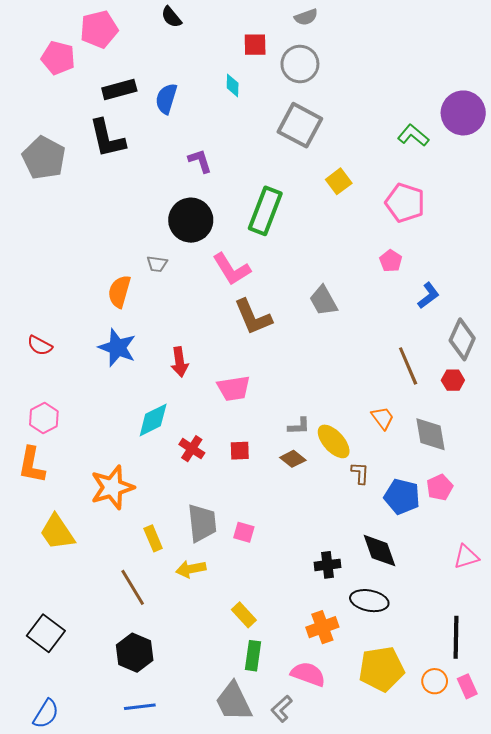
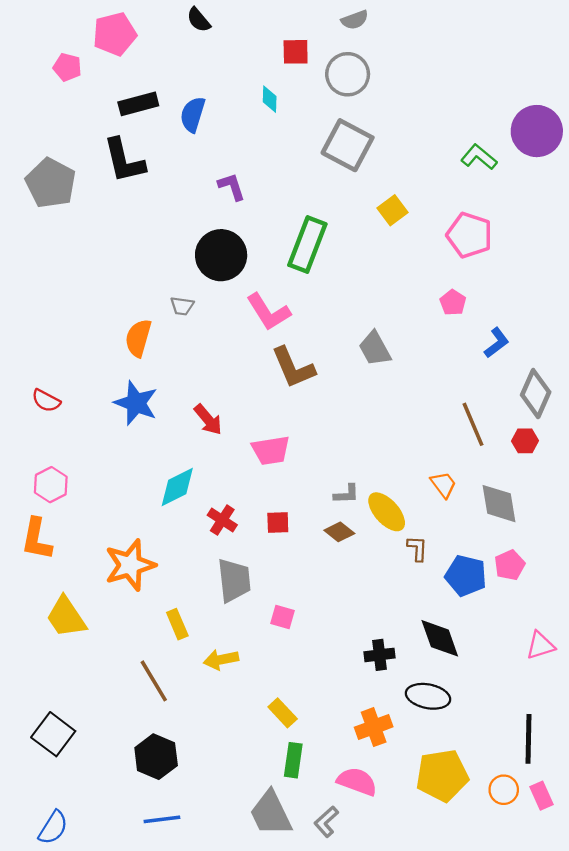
pink pentagon: (58, 58) -> (67, 67), size x0.7
red arrow: (180, 362) -> (208, 420), turned -32
gray trapezoid: (202, 523) -> (234, 580), moved

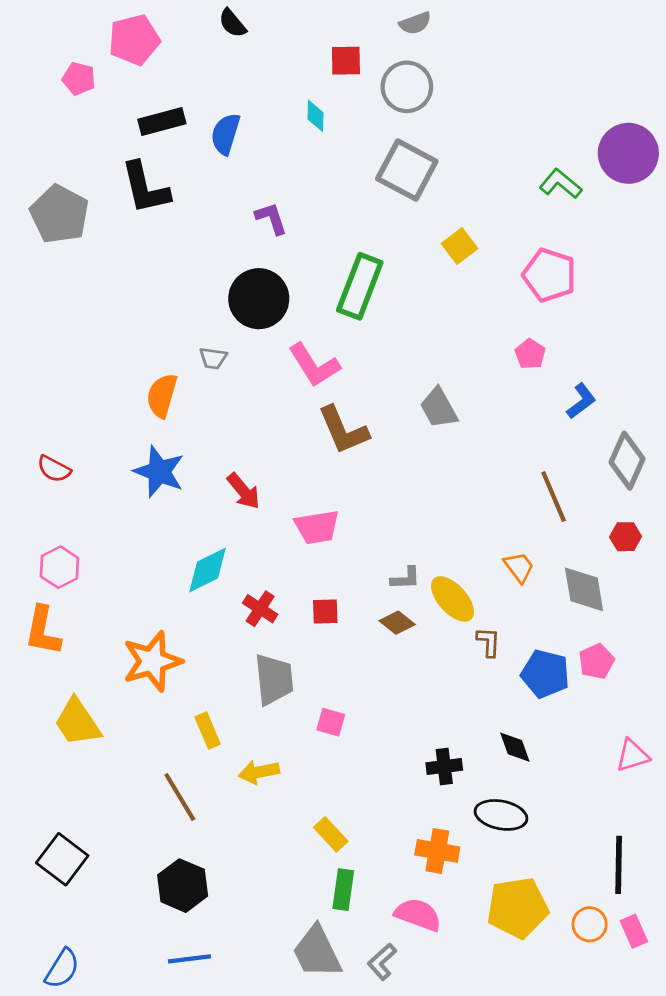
red hexagon: (525, 441) -> (626, 537), moved
black diamond: (440, 638) -> (515, 747), size x0.7
orange cross: (374, 727) -> (437, 851), turned 30

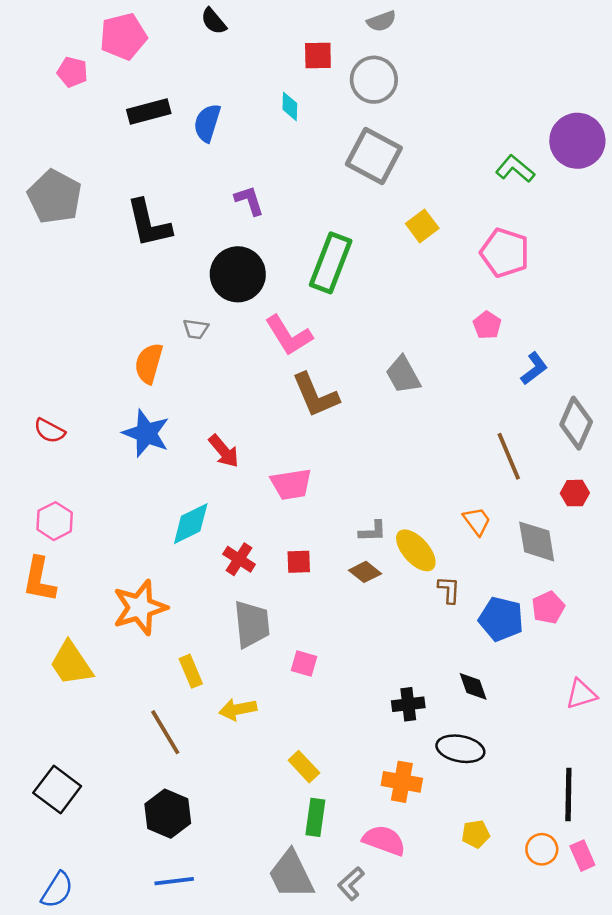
black L-shape: (145, 188) -> (149, 223), moved
yellow pentagon: (518, 908) -> (476, 834), size x0.5

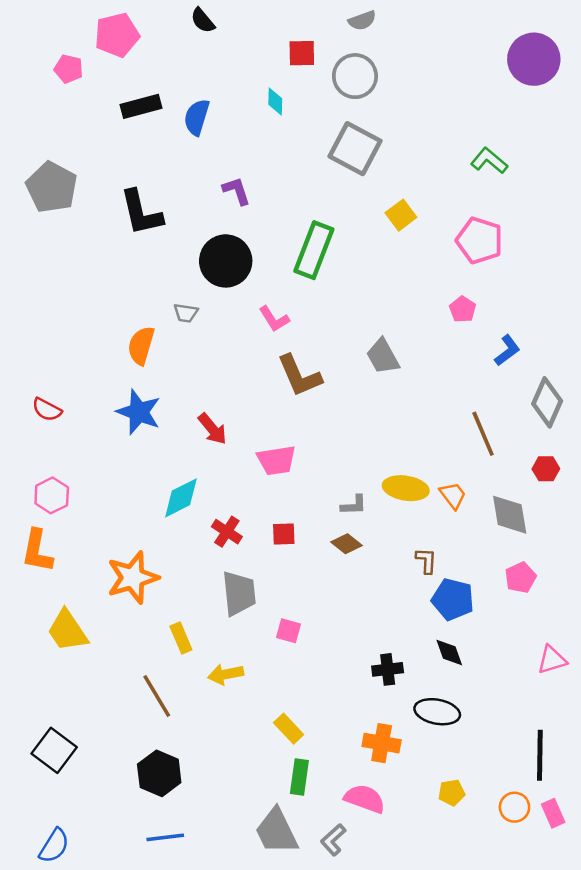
purple circle: (577, 141) -> (534, 59), moved
pink L-shape: (289, 335) -> (274, 319), size x0.7
yellow ellipse: (416, 550) -> (406, 488), moved, turned -39
blue pentagon: (501, 619) -> (453, 599), moved

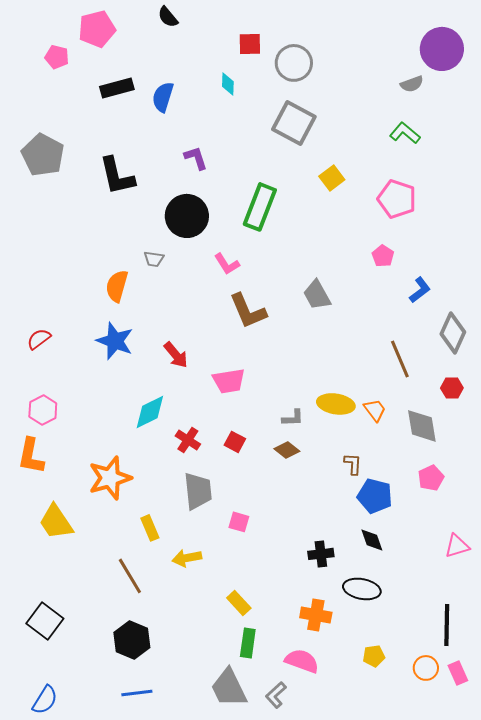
gray semicircle: (362, 20) -> (412, 84), moved
red semicircle: (47, 410) -> (39, 339), turned 115
red square: (284, 534) -> (235, 442), turned 30

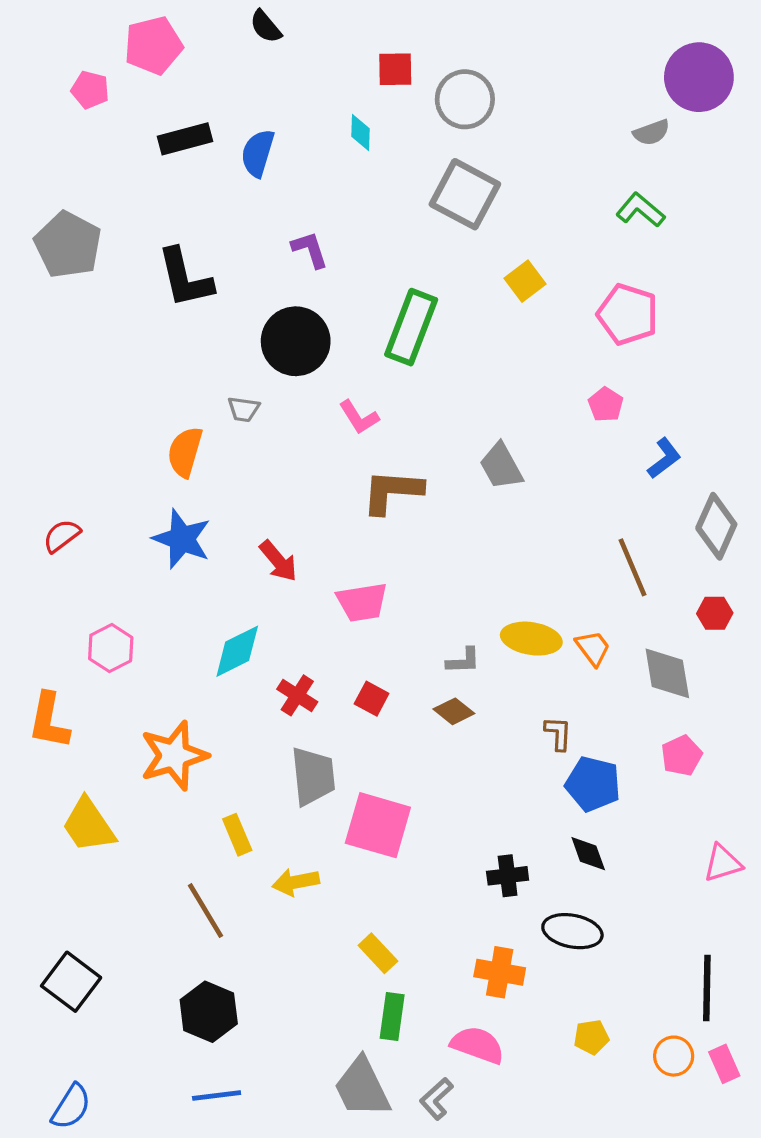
brown L-shape: (248, 311) -> (392, 491), turned 117
pink hexagon: (43, 410) -> (111, 648), moved
pink square: (239, 522) -> (378, 825), size x2.0

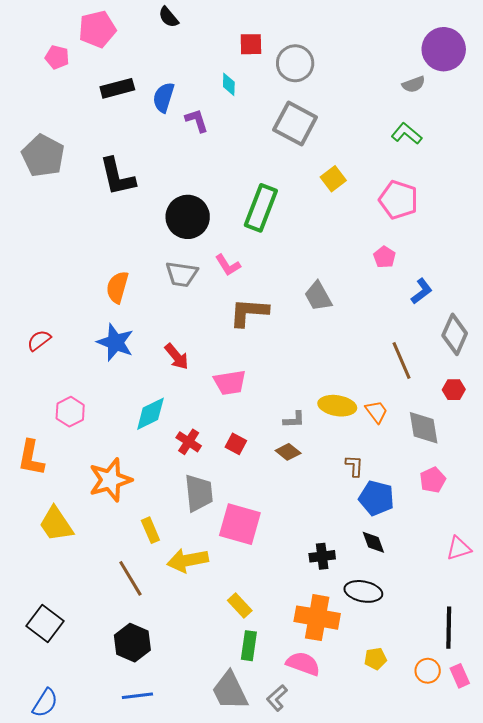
purple L-shape: (310, 250) -> (197, 120), moved
gray trapezoid: (243, 409) -> (182, 274), moved, size x1.6
yellow arrow: (296, 882) -> (188, 560), size x1.4
orange cross: (500, 972) -> (317, 618), size x1.4

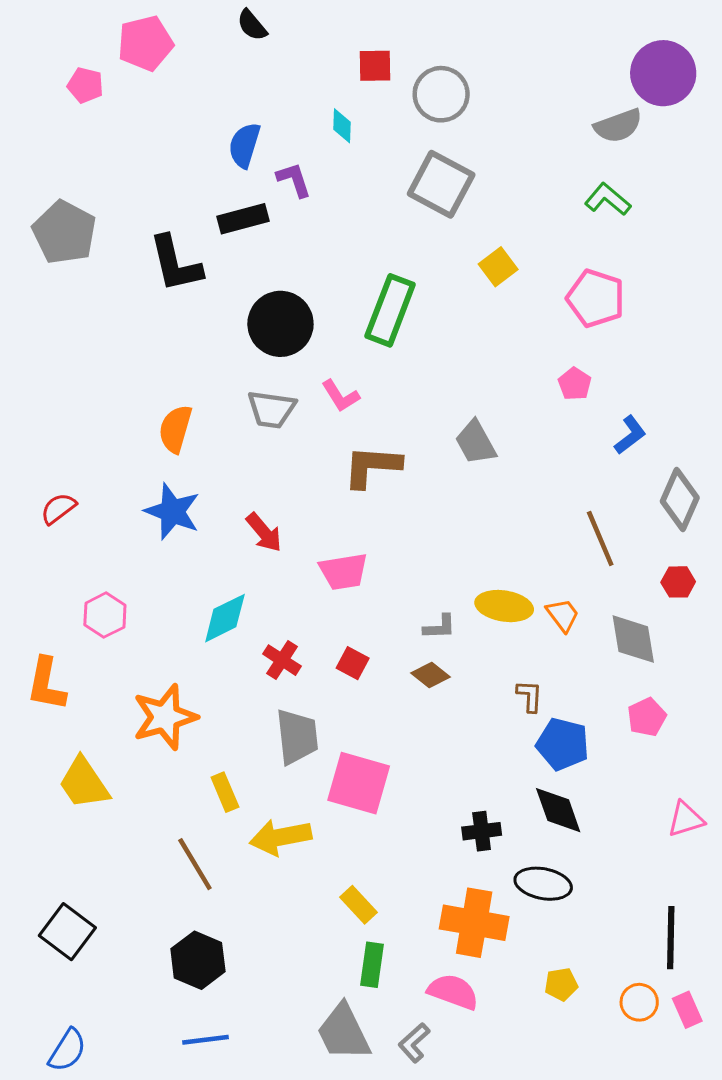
gray semicircle: (414, 84) -> (618, 126), size x1.4
black rectangle: (117, 88) -> (243, 219), moved
black diamond: (373, 542) -> (558, 810), size x1.4

